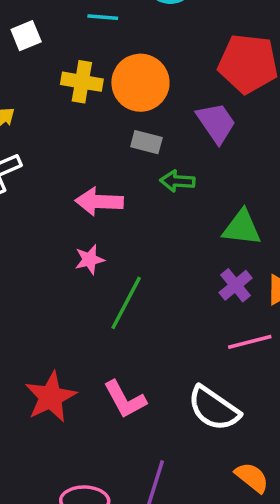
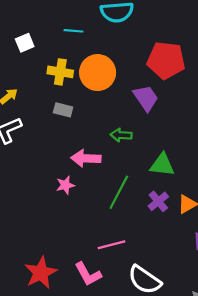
gray rectangle: (146, 142) -> (63, 110), moved
pink arrow: (99, 202) -> (86, 158), moved
green line: (126, 303) -> (119, 192), moved
pink line: (250, 342) -> (111, 245), moved

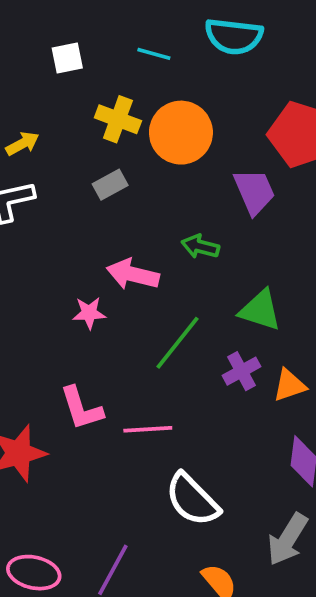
gray rectangle: (63, 110) -> (110, 185), turned -54
pink L-shape: (88, 274) -> (81, 408), moved

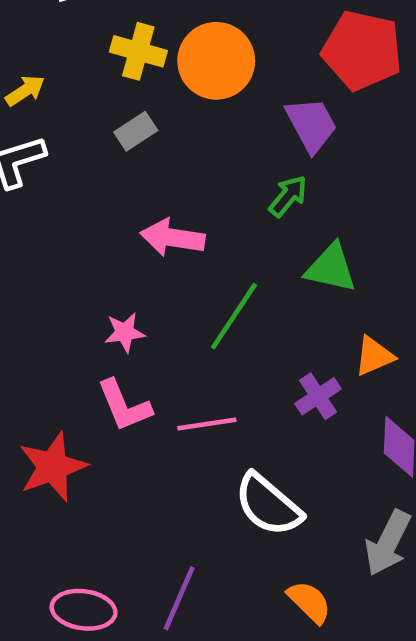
green arrow: (200, 246) -> (288, 196), moved, turned 120
pink star: (89, 313) -> (125, 332), moved
purple cross: (242, 371) -> (318, 396), moved

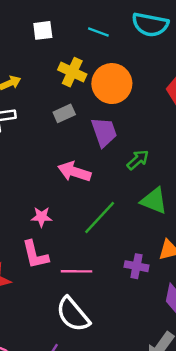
purple trapezoid: (311, 125) -> (104, 132), moved
purple cross: (318, 396) -> (137, 266), turned 35
white semicircle: (268, 505) -> (73, 314), moved

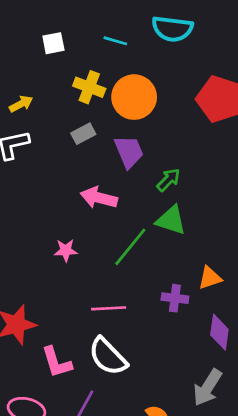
green triangle: (154, 201) -> (171, 220), moved
pink L-shape: (35, 255) -> (57, 362), moved

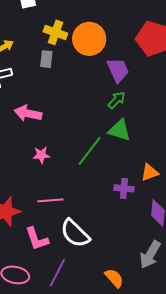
gray rectangle: (83, 134) -> (46, 59), moved, turned -54
purple trapezoid: (129, 152) -> (118, 70), moved
pink arrow: (99, 198) -> (28, 113), moved
pink line: (109, 308) -> (50, 200), moved

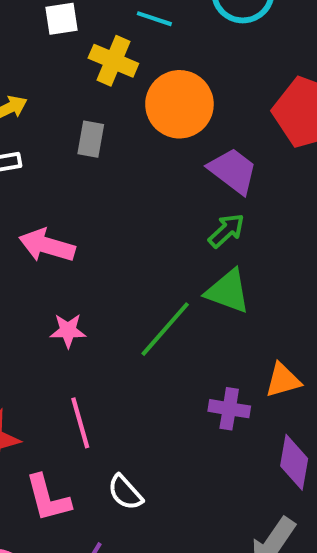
yellow cross: (55, 32) -> (113, 61), moved
purple trapezoid: (118, 70) -> (233, 171), turned -32
pink line: (50, 200) -> (80, 423), turned 75
white semicircle: (75, 233) -> (125, 492), size x0.6

